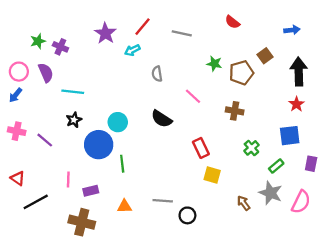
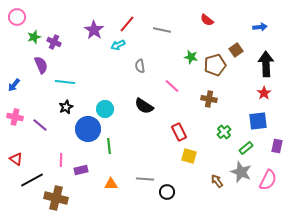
pink circle: (19, 72) -> (17, 17), moved
brown cross: (82, 222) -> (56, 198), moved

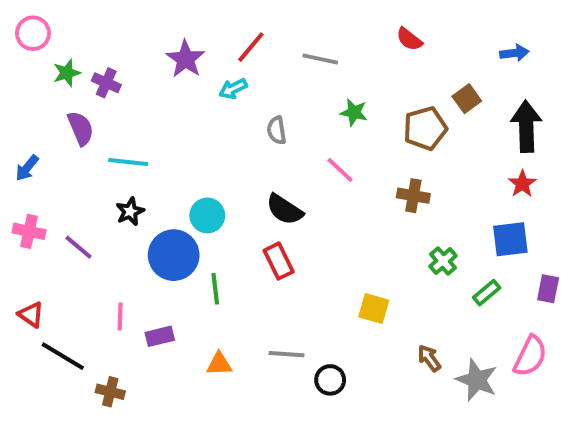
green star: (191, 57) -> (354, 112), moved
red rectangle: (179, 132) -> (279, 261), moved
gray star: (241, 172) -> (477, 380), moved
black line: (32, 180) -> (63, 356), turned 60
brown cross: (56, 198) -> (110, 392), size x0.6

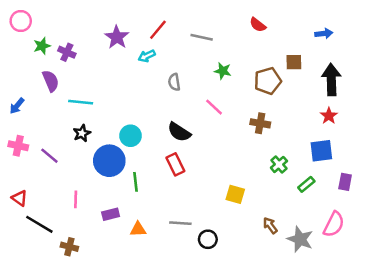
brown square: (467, 99) -> (294, 62), turned 35
purple rectangle: (160, 336) -> (111, 214), moved

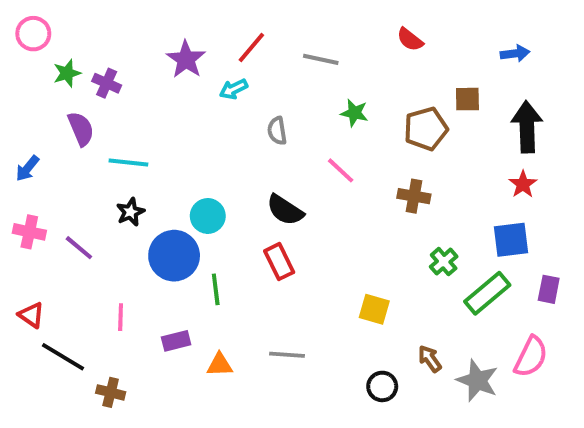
green rectangle: (306, 184) -> (487, 293), size x1.6
black circle: (208, 239) -> (382, 386), moved

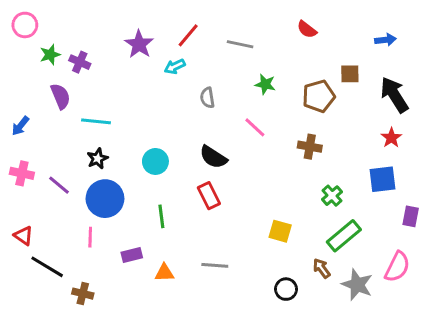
black arrow: (527, 127) -> (394, 95), turned -30
blue circle: (174, 256) -> (105, 199), moved
green rectangle: (487, 293) -> (344, 236), moved

